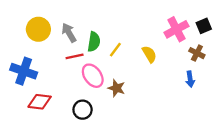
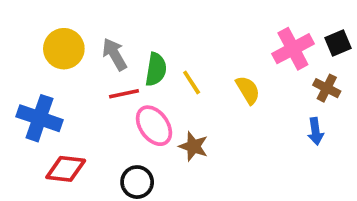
yellow line: (115, 50) -> (192, 82), turned -70

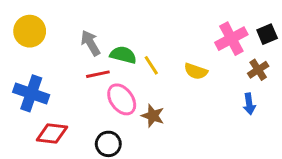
yellow circle: (64, 49) -> (30, 31), moved
green semicircle: (156, 69) -> (123, 55), turned -85
brown cross: (327, 88) -> (258, 70), turned 30
yellow semicircle: (248, 90) -> (196, 71), turned 140

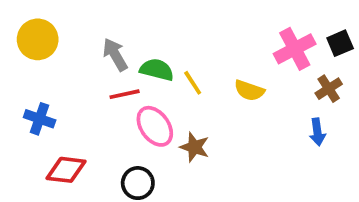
blue cross: (31, 93) -> (40, 119), size x0.7

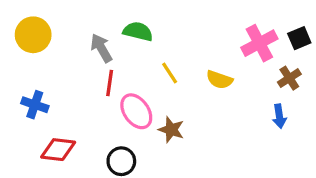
green semicircle: (157, 70) -> (138, 31), moved
red line: (125, 94) -> (110, 83), turned -70

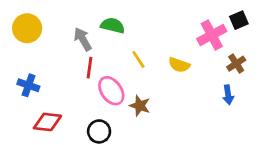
black square: (299, 38) -> (239, 20), moved

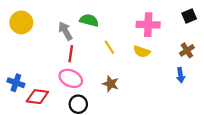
pink cross: (212, 35) -> (148, 25), moved, turned 30
blue cross: (28, 85) -> (16, 83), moved
pink ellipse: (111, 91) -> (71, 78), moved, turned -30

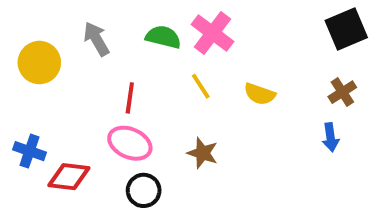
black square: (189, 16) -> (346, 29), size x1.5
yellow circle: (21, 22) -> (39, 63), moved
pink cross: (148, 25) -> (212, 33), moved, turned 35
gray arrow: (65, 31) -> (96, 39), moved

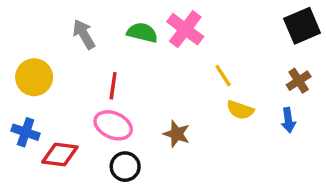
yellow circle: (39, 63) -> (34, 77), moved
yellow line: (201, 86) -> (223, 76), moved
yellow semicircle: (260, 94) -> (240, 110), moved

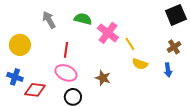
pink cross: (185, 29) -> (108, 33), moved

